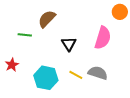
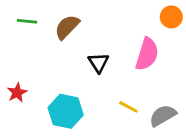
green line: (25, 35) -> (27, 21), moved
gray semicircle: (98, 73) -> (163, 116), moved, turned -48
yellow line: (76, 75) -> (128, 107), moved

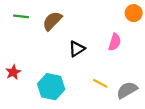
pink semicircle: (147, 54) -> (115, 42), size x0.7
black triangle: (98, 63) -> (77, 49), turned 30

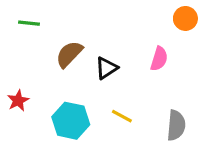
brown semicircle: (52, 21) -> (69, 54), moved
yellow line: (100, 83) -> (122, 116), moved
gray semicircle: (127, 90) -> (176, 125), turned 125

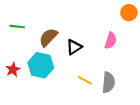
green line: (29, 23) -> (17, 27), moved
cyan hexagon: (71, 121) -> (41, 65), moved
gray semicircle: (176, 125) -> (108, 82), moved

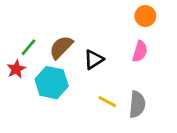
orange circle: (129, 13) -> (145, 16), moved
green line: (17, 27) -> (28, 47), moved, turned -56
red star: (13, 70) -> (16, 69), moved

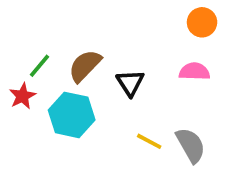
pink semicircle: (140, 51) -> (194, 71), turned -105
black triangle: (94, 60) -> (130, 83), turned -30
gray semicircle: (137, 104) -> (191, 145), turned -35

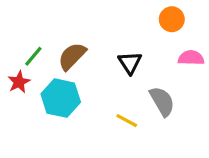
pink semicircle: (194, 71) -> (191, 58), moved
black triangle: (130, 83) -> (130, 63), moved
gray semicircle: (191, 145) -> (162, 101), moved

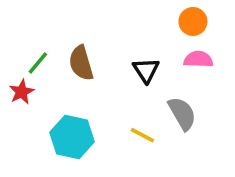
brown semicircle: (72, 56) -> (81, 63), turned -60
pink semicircle: (191, 58) -> (198, 59), moved
cyan hexagon: (61, 98) -> (72, 137), moved

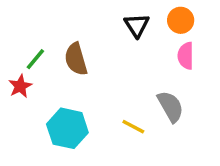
pink semicircle: (198, 59) -> (186, 56), turned -92
black triangle: (146, 70) -> (137, 25), moved

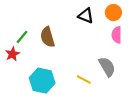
black triangle: (137, 25) -> (86, 16), turned -35

